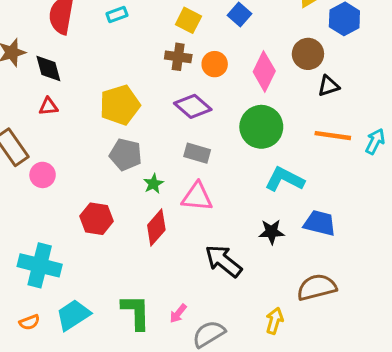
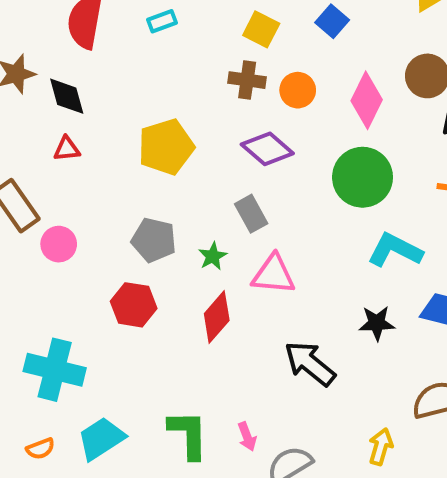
gray rectangle: (197, 153) -> (251, 214), moved, turned 45
gray pentagon: (126, 155) -> (154, 240), moved
pink arrow: (178, 313) -> (247, 437), turned -60

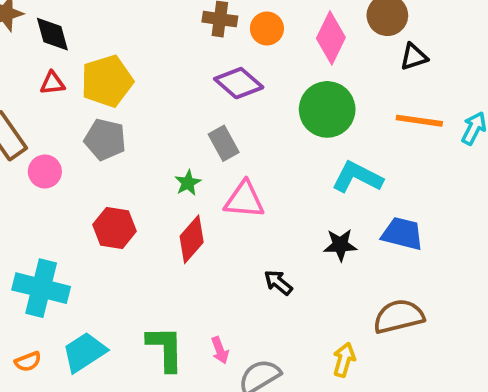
yellow pentagon: (166, 147) -> (107, 81), moved
gray pentagon: (154, 240) -> (105, 140), moved
black arrow: (310, 364) -> (278, 283), size x0.6

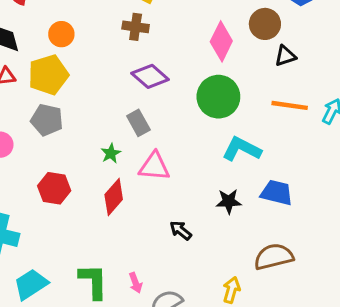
orange circle: (267, 28) -> (61, 34), moved

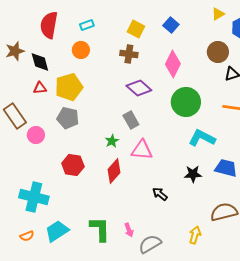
orange circle: (61, 34) -> (81, 50), moved
pink diamond: (221, 41) -> (173, 64), moved

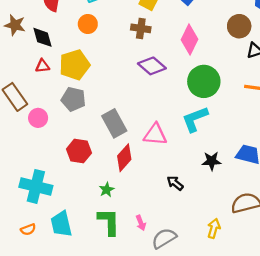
brown star: (15, 51) -> (15, 25), turned 30
gray rectangle: (131, 120) -> (114, 123), moved, size x1.4
cyan L-shape: (202, 138) -> (195, 119), moved, turned -48
green star: (112, 141) -> (107, 190), moved
cyan trapezoid: (57, 231) -> (61, 224), turned -70

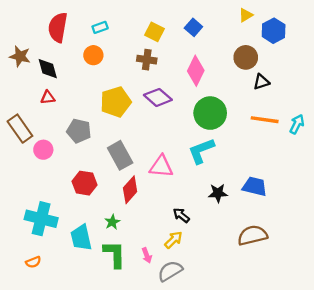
yellow pentagon: (75, 65) -> (116, 102), moved
cyan trapezoid: (61, 224) -> (81, 238), moved
yellow arrow: (214, 228) -> (173, 240), moved, turned 30

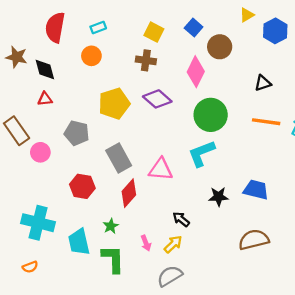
brown circle: (246, 57) -> (220, 47), moved
pink arrow: (147, 255) -> (146, 243), moved

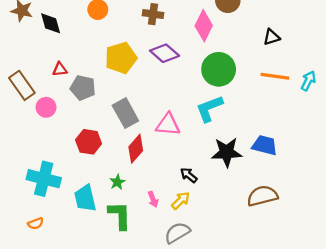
red triangle: (45, 99) -> (60, 69), moved
black star: (219, 197) -> (227, 152), size x1.5

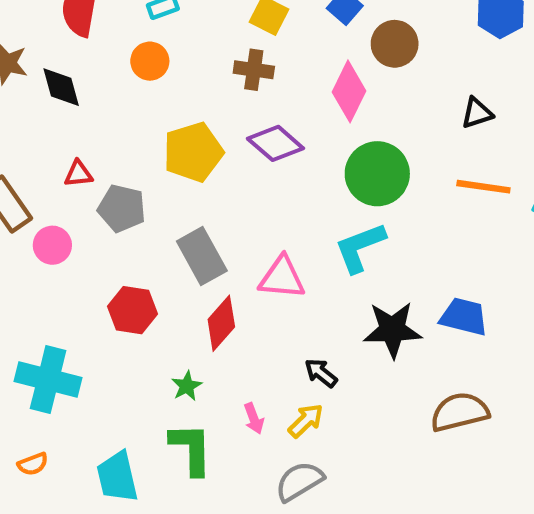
cyan trapezoid: (85, 198) -> (117, 477), moved

